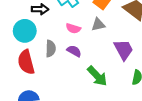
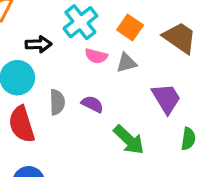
pink semicircle: (73, 28) -> (96, 56), moved

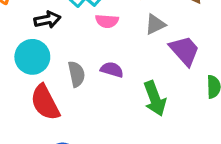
gray triangle: (127, 63) -> (155, 24), moved
green arrow: (129, 140) -> (155, 99), turned 36

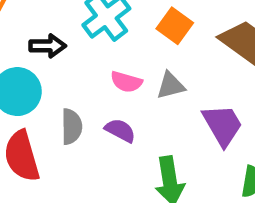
pink semicircle: (107, 21) -> (126, 82), moved
gray triangle: (155, 24) -> (171, 86), moved

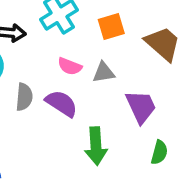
orange square: (175, 26) -> (111, 27), turned 32
purple semicircle: (120, 130) -> (62, 103), size x1.4

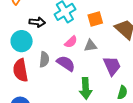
pink semicircle: (70, 66) -> (71, 42), turned -64

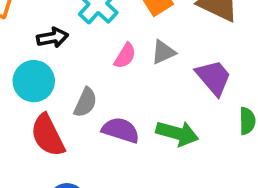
gray semicircle: (44, 59) -> (85, 102), turned 35
purple semicircle: (66, 63) -> (121, 130), moved
green arrow: (86, 88) -> (177, 133), turned -55

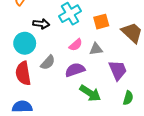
purple semicircle: (121, 130) -> (75, 70), moved, turned -54

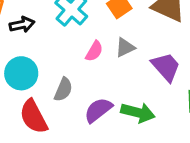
black arrow: (41, 24) -> (22, 25), moved
purple semicircle: (75, 70) -> (98, 110), moved

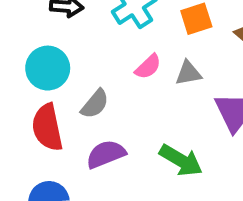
purple semicircle: (98, 110) -> (106, 154), moved

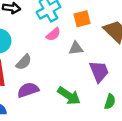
pink semicircle: (148, 67) -> (53, 34), moved

